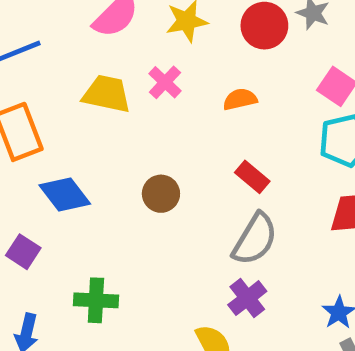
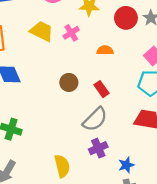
brown circle: (161, 194) -> (69, 82), moved
purple cross: (247, 298) -> (98, 148), moved

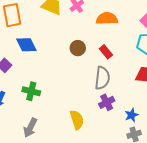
orange semicircle: (105, 50) -> (107, 19), size x1.5
gray semicircle: (95, 119) -> (102, 78), turned -35

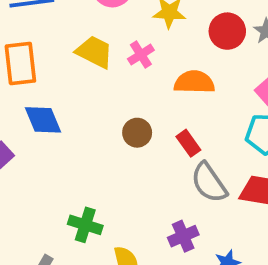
gray semicircle: (102, 78) -> (209, 183), moved, turned 135
green cross: (31, 91) -> (85, 225), moved

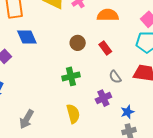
gray semicircle: (209, 183) -> (115, 77), moved, size x0.6
green cross: (85, 225) -> (71, 76), moved, turned -30

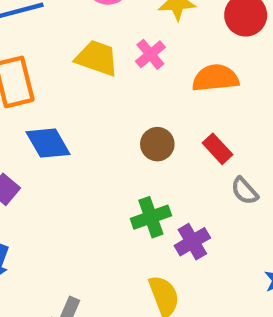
gray semicircle: (115, 77) -> (244, 191), moved
purple cross: (103, 98) -> (192, 242), moved

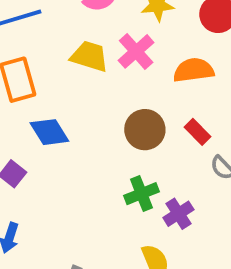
pink cross: (150, 54) -> (136, 51), size x1.4
brown circle: (157, 144) -> (145, 130), size x1.4

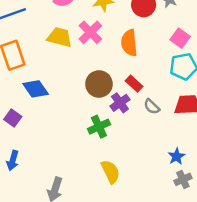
orange semicircle: (194, 70) -> (129, 43), turned -85
purple cross: (178, 214) -> (120, 103), moved

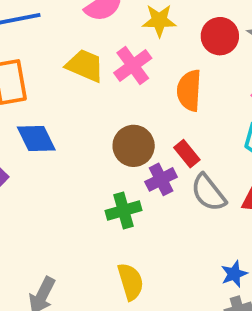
gray semicircle: (152, 107) -> (208, 193), size x1.5

